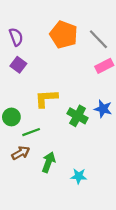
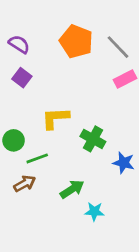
purple semicircle: (16, 37) -> (19, 44), turned -36
blue star: (103, 109) -> (124, 163), moved
green arrow: (49, 162) -> (72, 189), moved, turned 36

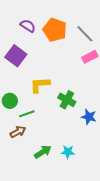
purple semicircle: (19, 44) -> (28, 26), moved
purple square: (22, 78) -> (16, 56), size x1.5
green arrow: (72, 189) -> (43, 152), moved

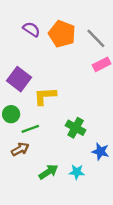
purple square: (16, 56) -> (19, 79), moved
green cross: (67, 100) -> (76, 128), moved
blue star: (89, 117) -> (100, 152), moved

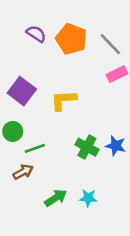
yellow L-shape: (45, 96) -> (63, 100), moved
blue star: (100, 152) -> (116, 146), moved

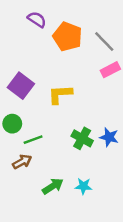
purple semicircle: (36, 34) -> (37, 19), moved

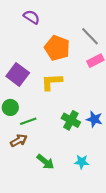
orange pentagon: (67, 37) -> (57, 48), moved
green arrow: (53, 186) -> (45, 162), turned 72
cyan star: (83, 186) -> (82, 162), moved

